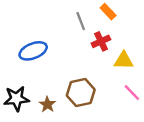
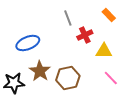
orange rectangle: (108, 12) -> (109, 15), moved
brown star: (47, 104) -> (40, 71), moved, size x1.5

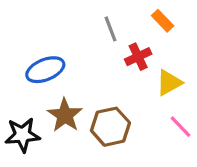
orange rectangle: (109, 15) -> (163, 21), moved
yellow triangle: (104, 51) -> (169, 83), turned -30

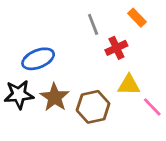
yellow triangle: (169, 83) -> (129, 85), moved, turned 30
black star: (22, 135) -> (19, 95), moved

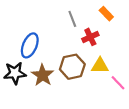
blue ellipse: (38, 59) -> (30, 45), turned -45
brown hexagon: (93, 107) -> (72, 67), moved

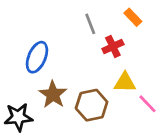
brown hexagon: (72, 67) -> (92, 105), moved
black star: (15, 73) -> (18, 117), moved

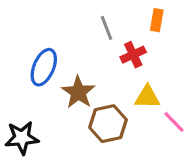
orange rectangle: (133, 17) -> (157, 20), turned 54
brown star: (53, 94) -> (78, 92), moved

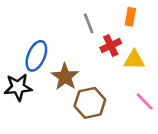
yellow triangle: (147, 97) -> (134, 60), moved
black star: (22, 138) -> (18, 87), moved

